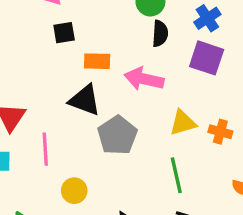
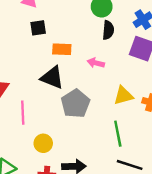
pink arrow: (144, 79) -> (96, 63), size x0.6

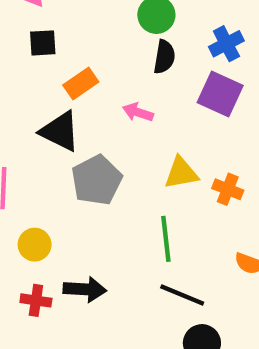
orange rectangle: (62, 49) -> (81, 83), turned -42

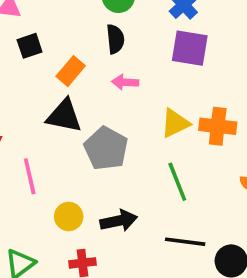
black semicircle: (164, 57) -> (115, 39), moved
orange cross: (228, 189) -> (218, 126), size x1.4
black arrow: (85, 289) -> (119, 221), moved
black line: (182, 295) -> (185, 242), moved

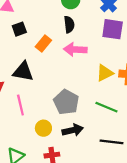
pink arrow: (125, 82) -> (75, 50), size x1.5
black triangle: (64, 116) -> (23, 72), moved
gray pentagon: (106, 148) -> (66, 102), moved
green line: (177, 182) -> (106, 107), turned -45

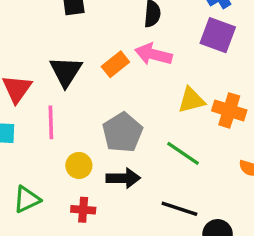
orange rectangle: (43, 43) -> (115, 64), moved
black triangle: (23, 72) -> (66, 71), turned 40

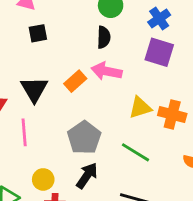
yellow circle: (79, 165) -> (43, 179), moved
black arrow: (123, 178) -> (87, 176), turned -52

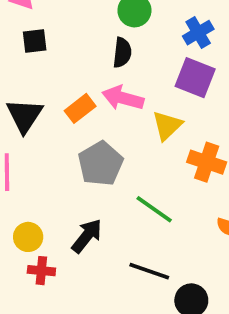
yellow triangle: (140, 108) -> (167, 126), moved, turned -30
gray pentagon: (84, 138) -> (101, 164), moved

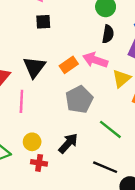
black semicircle: (122, 53) -> (108, 34), moved

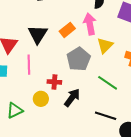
pink arrow: (95, 60) -> (90, 24), turned 65
yellow triangle: (121, 79) -> (105, 45), moved
red cross: (39, 163) -> (54, 82), moved

